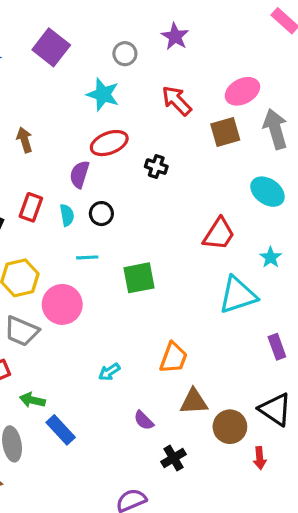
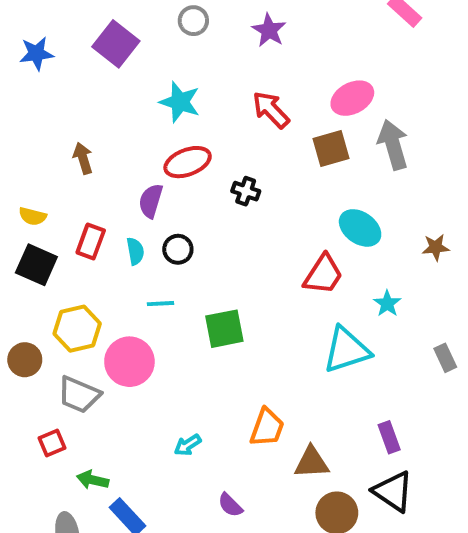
gray circle: (125, 54) -> (193, 21), moved
cyan ellipse: (268, 192) -> (360, 228), moved
purple rectangle: (277, 347) -> (389, 437), moved
brown triangle: (194, 402) -> (312, 462), moved

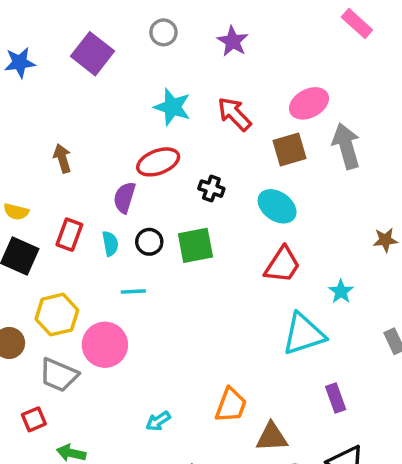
cyan star: (180, 102) -> (172, 107), moved
cyan ellipse: (360, 228) -> (277, 206), moved
green square: (224, 329) -> (195, 245), moved
purple rectangle: (389, 437) -> (336, 398), moved

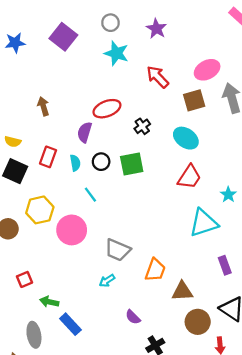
cyan star: (172, 107) -> (116, 53), moved
black cross: (211, 189) -> (142, 126), turned 35
cyan line: (133, 292) -> (90, 195), turned 56
gray trapezoid: (59, 375) -> (118, 250), moved

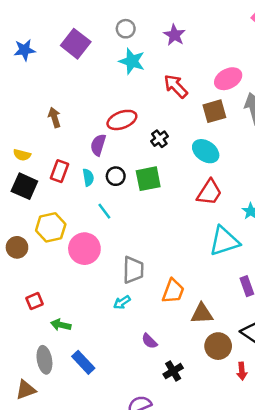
gray trapezoid: (118, 250) -> (133, 270), turned -112
blue rectangle: (70, 324) -> (83, 362), moved

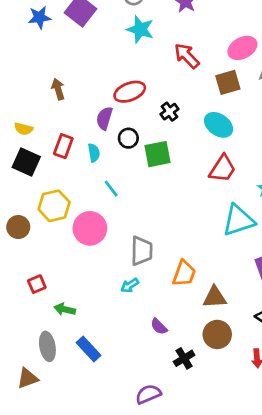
blue star: (24, 50) -> (39, 17), moved
black circle: (116, 176) -> (128, 138), moved
brown circle: (218, 346) -> (217, 334), moved

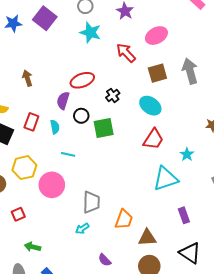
pink ellipse: (242, 48) -> (156, 36), moved
cyan line: (111, 189) -> (68, 154), turned -40
red square: (37, 284) -> (18, 214), moved

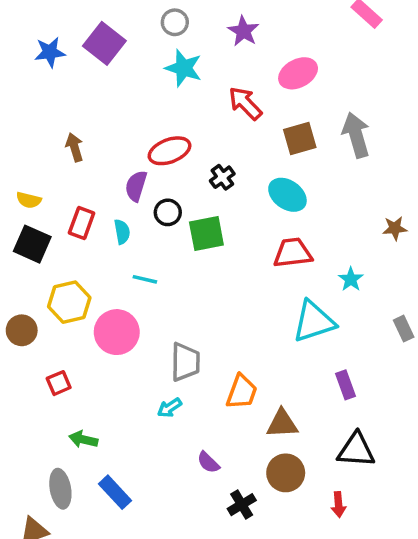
red trapezoid: (153, 139) -> (293, 253), turned -130
black triangle: (190, 253) -> (356, 450), turned -30

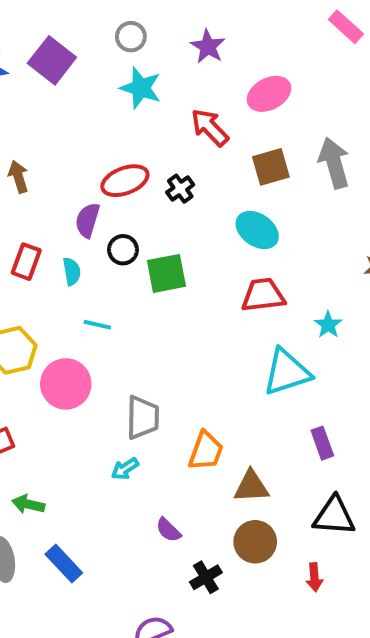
black cross: (222, 177) -> (180, 189), moved

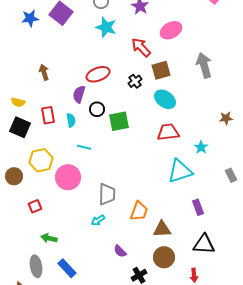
brown square: (271, 167) -> (161, 70), moved
black cross: (180, 189) -> (135, 81), moved
red rectangle: (26, 262) -> (48, 115), turned -30

